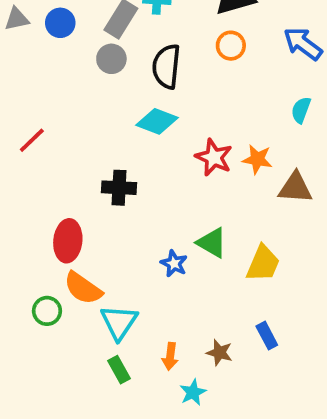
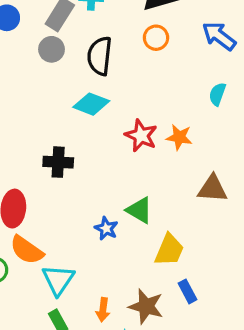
brown triangle: (295, 188) -> (212, 189), moved
yellow trapezoid: (263, 264) -> (169, 250), moved
brown star: (219, 353) -> (146, 306), size x1.5

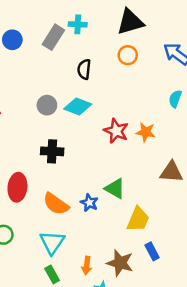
gray circle: (52, 49) -> (47, 105), moved
black semicircle: (100, 56) -> (84, 69), size x0.7
orange semicircle: (27, 250) -> (56, 204), moved

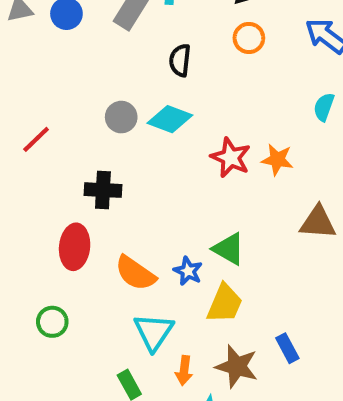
black cross: (52, 151) -> (103, 190), moved
yellow trapezoid: (138, 219) -> (225, 304), moved
cyan triangle: (52, 242) -> (154, 332), moved

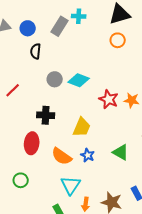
black semicircle: (180, 60) -> (36, 51), moved
green triangle: (229, 249) -> (121, 152), moved
yellow trapezoid: (225, 304) -> (82, 127), moved

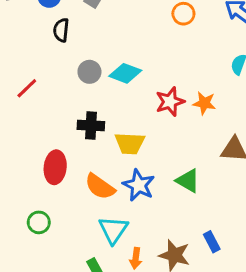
red star: (109, 99) -> (170, 102), turned 30
black cross: (46, 115) -> (91, 126), moved
yellow trapezoid: (82, 127) -> (130, 143), turned 70
blue star: (88, 155) -> (139, 185), size x1.5

